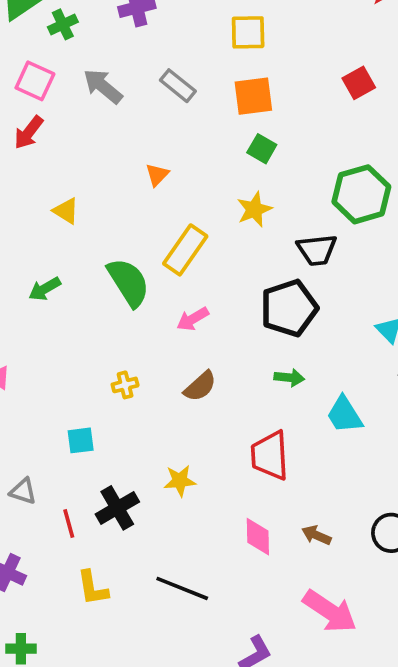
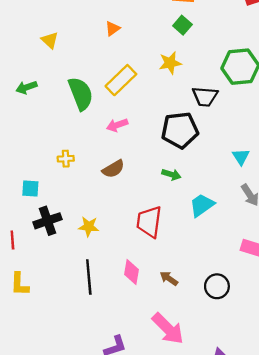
cyan trapezoid: (344, 415) -> (202, 205), turned 76
black cross: (117, 508) -> (47, 221), moved
black line: (182, 588) -> (89, 277), moved, turned 52

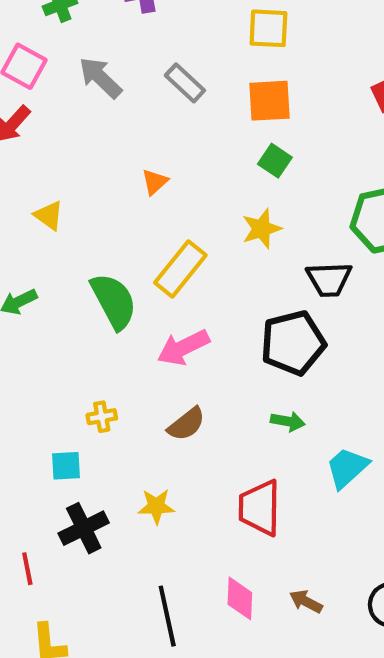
pink arrow: (117, 125) -> (183, 348), size x1.4
cyan square: (30, 189) -> (66, 466), moved
yellow star: (89, 227) -> (156, 506), moved

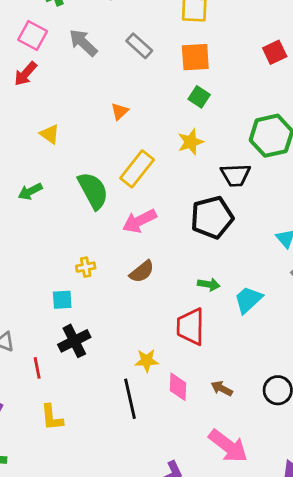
green arrow: (288, 421) -> (209, 284), moved
yellow star: (156, 506) -> (147, 361), moved

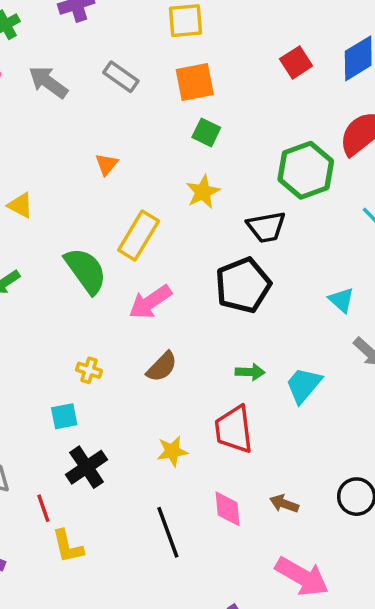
yellow cross: (86, 267) -> (89, 370), turned 36
yellow star: (147, 361) -> (172, 451), moved
yellow L-shape: (52, 417) -> (68, 546), moved

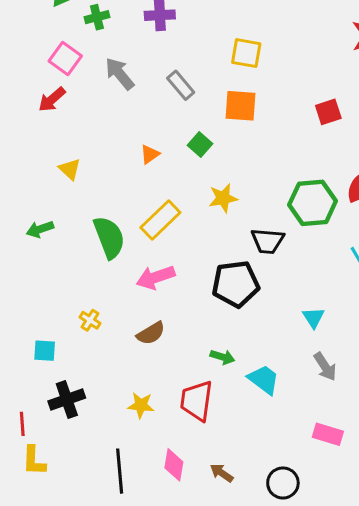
green square: (206, 132) -> (200, 144), moved
cyan trapezoid: (304, 385) -> (264, 379), turned 72
cyan square: (64, 416) -> (45, 351), moved

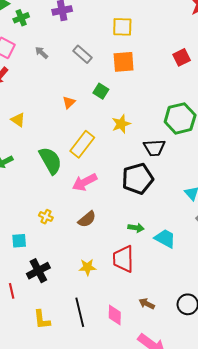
gray arrow: (120, 74) -> (41, 53), size x0.6
yellow L-shape: (34, 461) -> (42, 320), moved
pink diamond: (174, 465) -> (115, 315), moved

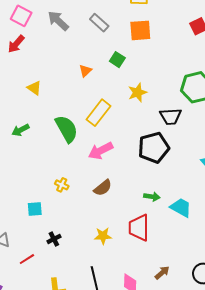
gray arrow: (41, 53) -> (58, 21), size x1.6
black cross: (38, 271) -> (54, 239), size x0.6
red line: (12, 291) -> (27, 259), turned 70
brown arrow: (147, 304) -> (162, 273), turned 112

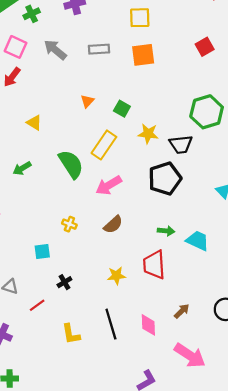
gray rectangle: (99, 23) -> (99, 49), turned -42
green square: (117, 60) -> (122, 109), moved
yellow star: (137, 93) -> (148, 134), moved, turned 30

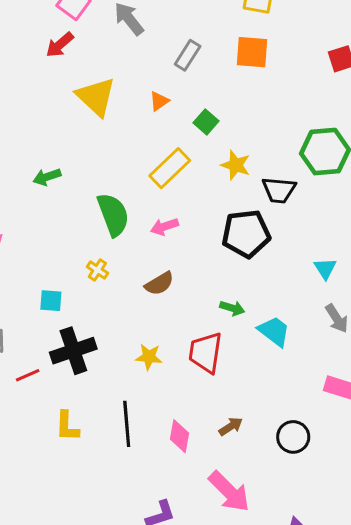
gray rectangle: (99, 49) -> (188, 55), moved, turned -66
yellow triangle: (34, 123) -> (96, 97), moved, size x1.8
green semicircle: (71, 164) -> (113, 215), moved
pink arrow: (109, 185) -> (164, 227), size x0.7
black cross: (64, 282) -> (73, 351), size x2.0

